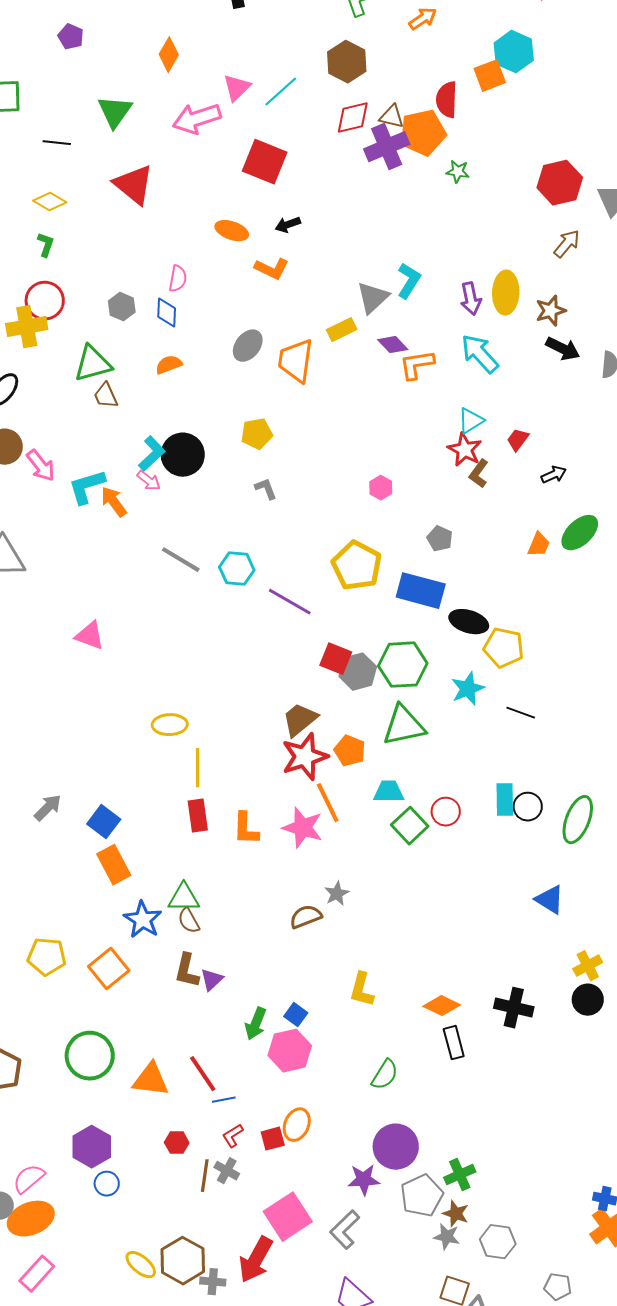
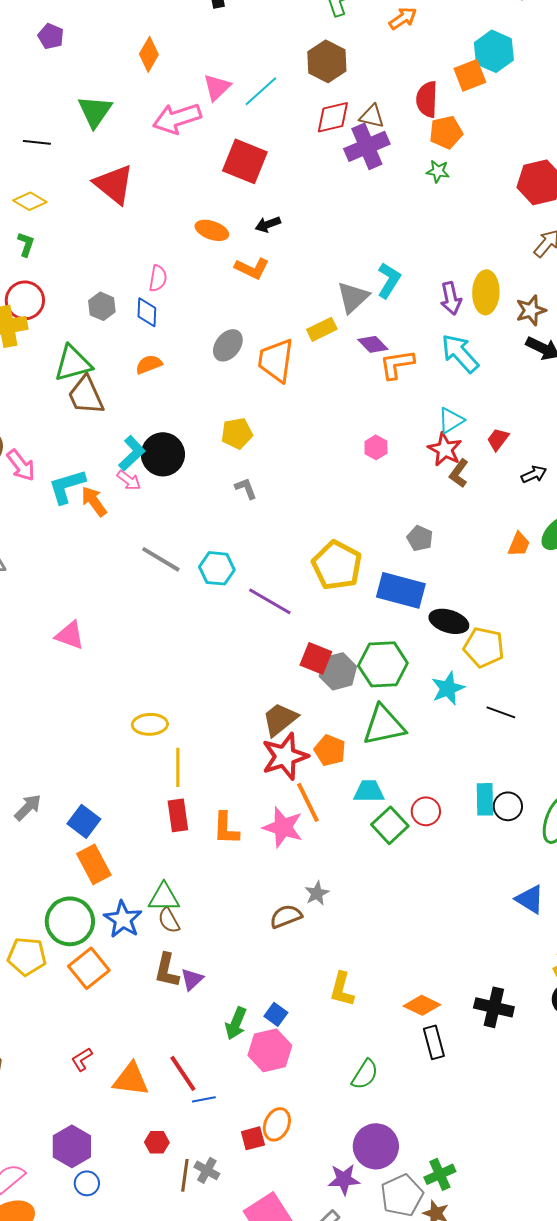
orange pentagon: (423, 133) -> (446, 132), moved, size x0.7
brown trapezoid: (106, 396) -> (86, 395), size x1.5
pink hexagon: (381, 488) -> (376, 447), moved
green circle: (90, 1056) -> (70, 921), moved
red L-shape: (233, 1136) -> (82, 1059), moved

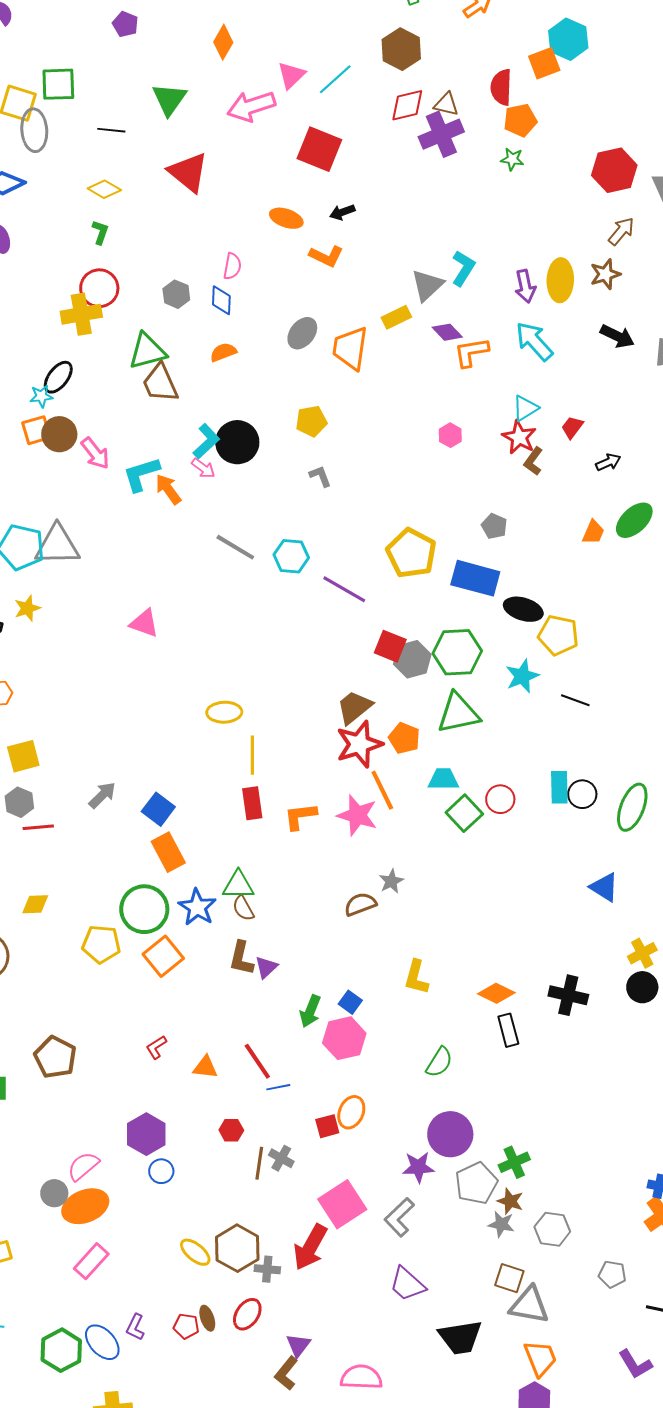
brown star: (531, 310) -> (605, 274), moved
orange L-shape: (226, 828) -> (300, 816), turned 81
orange triangle: (131, 1079) -> (205, 1067), size x0.7

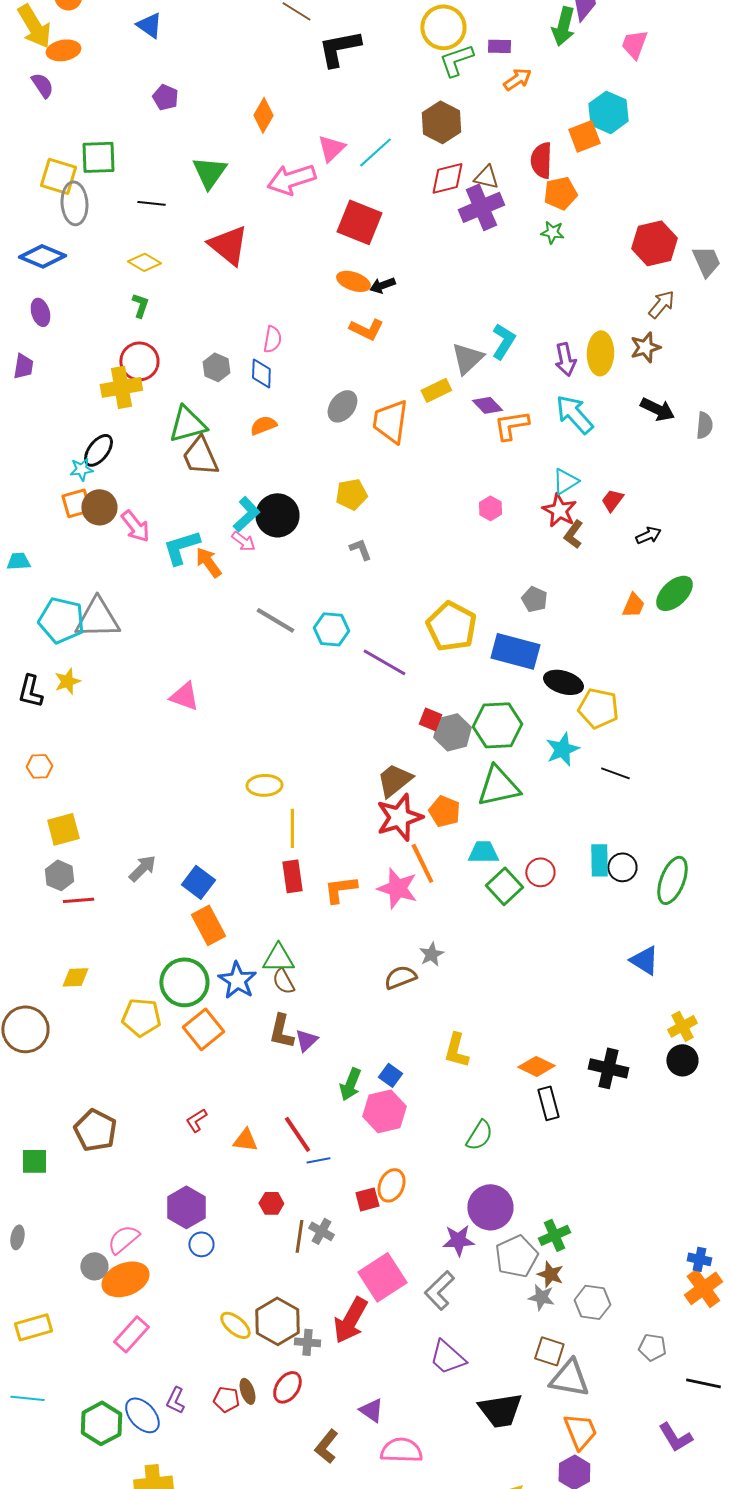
orange ellipse: (286, 218) -> (353, 281), moved
red square: (390, 646) -> (430, 719), size x0.7
purple triangle: (298, 1345) -> (371, 1410), moved, turned -32

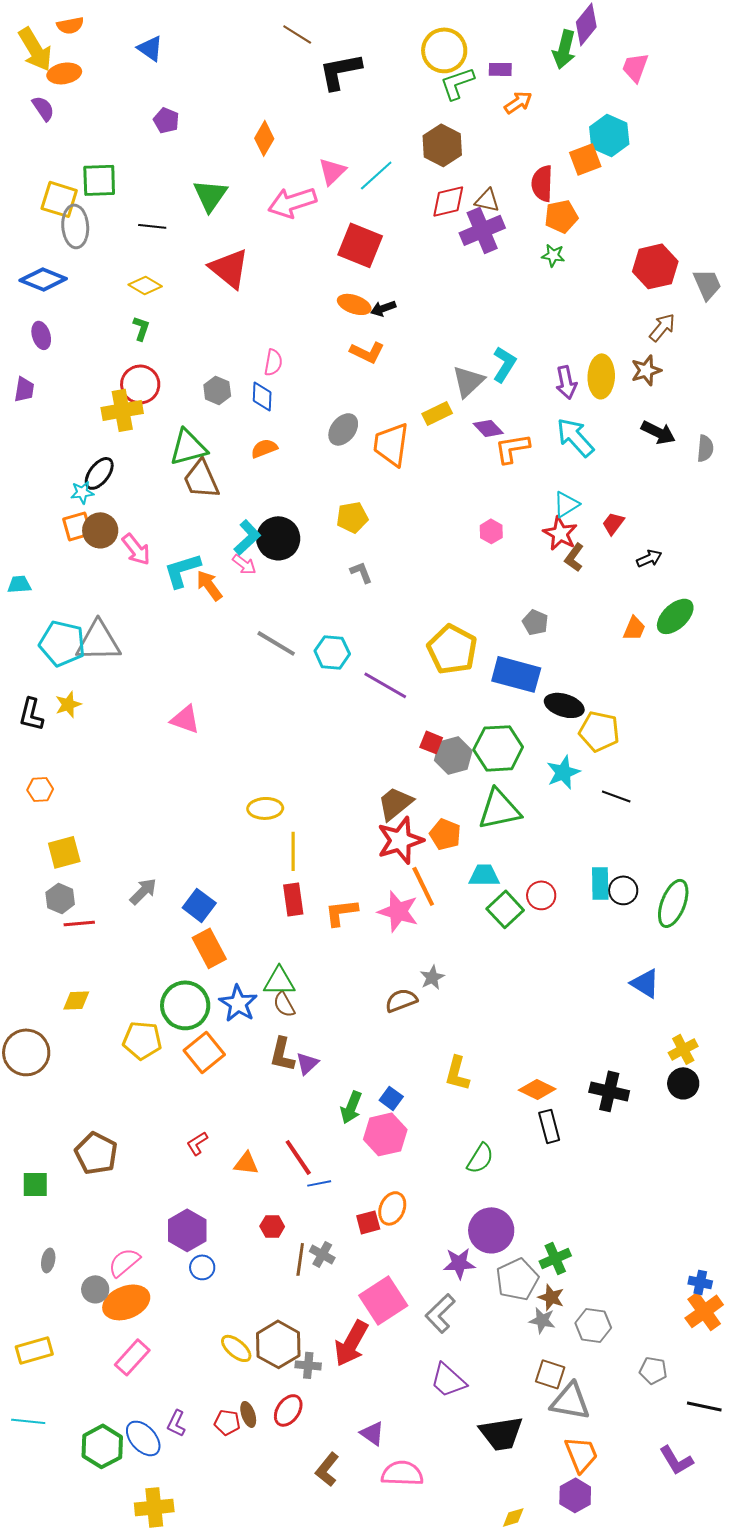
gray ellipse: (17, 1237) -> (48, 1260), moved

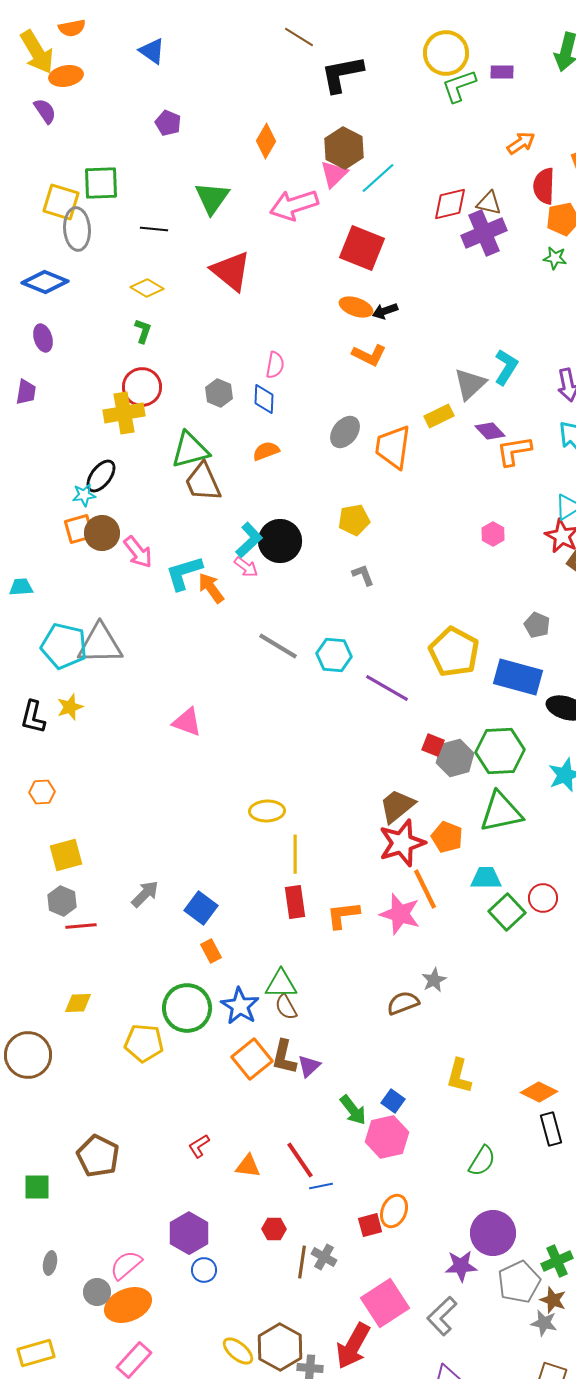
orange arrow: (518, 102) -> (521, 143), moved
brown hexagon: (442, 145) -> (344, 148), moved
orange rectangle: (209, 948) -> (211, 951), size x0.6
orange square: (204, 1052) -> (252, 1059), moved
green arrow: (351, 1107) -> (353, 1110), turned -60

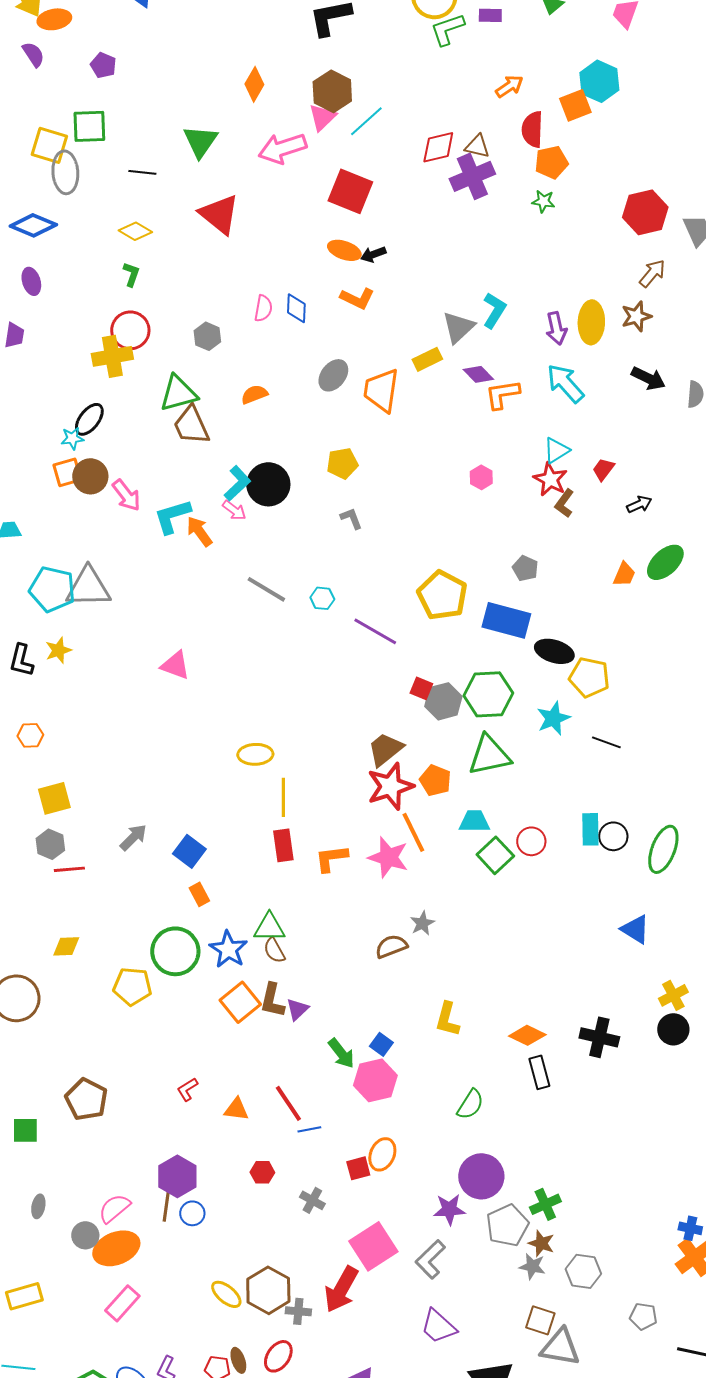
purple pentagon: (168, 123) -> (103, 65), moved
blue diamond: (264, 399) -> (296, 308), moved
cyan hexagon: (334, 655) -> (322, 598), size x0.7
brown line: (302, 1262) -> (166, 1205), moved

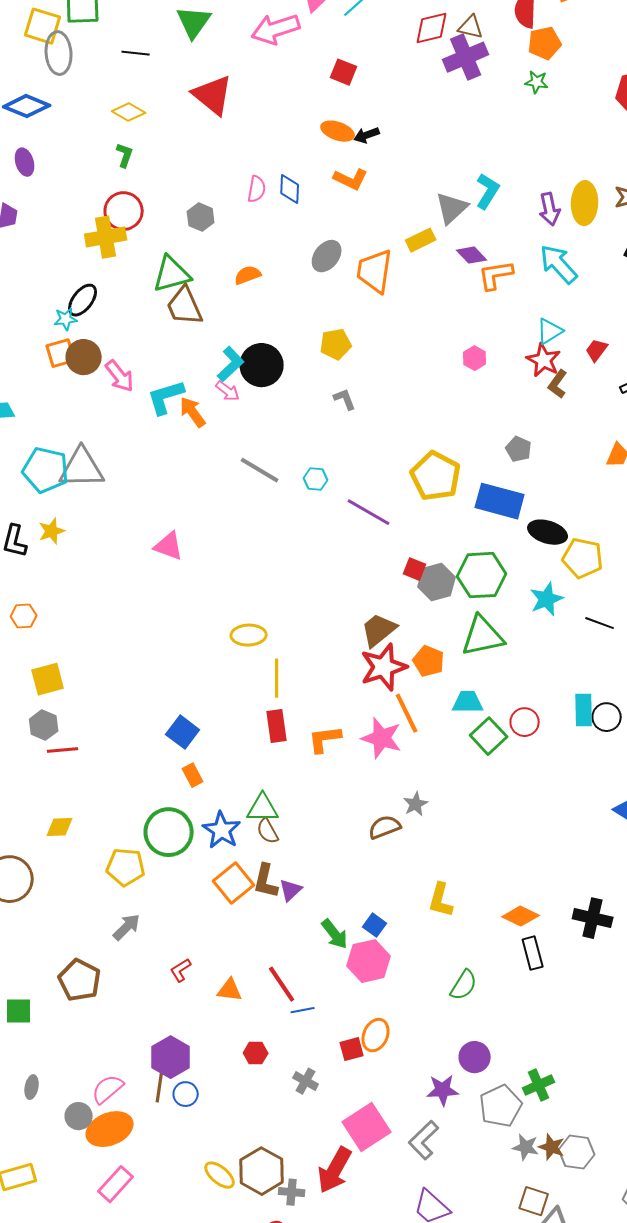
red square: (350, 191) -> (344, 72), size x0.6
gray arrow: (133, 837) -> (127, 927), moved
purple circle: (481, 1176) -> (475, 1057), size x0.7
brown star: (541, 1243) -> (552, 1147), moved

